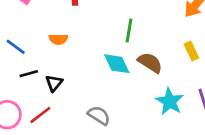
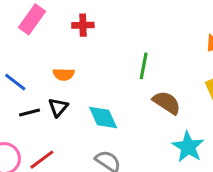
cyan diamond: (117, 64) -> (103, 117), moved
black triangle: (54, 83) -> (58, 107), moved

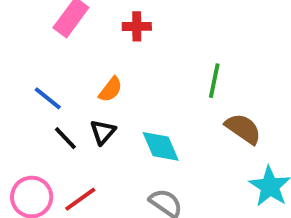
orange semicircle: (64, 74) -> (111, 90), turned -55
black line: (30, 113) -> (65, 138), turned 60

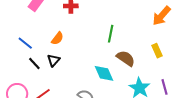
cyan diamond: (161, 146) -> (104, 73), moved

